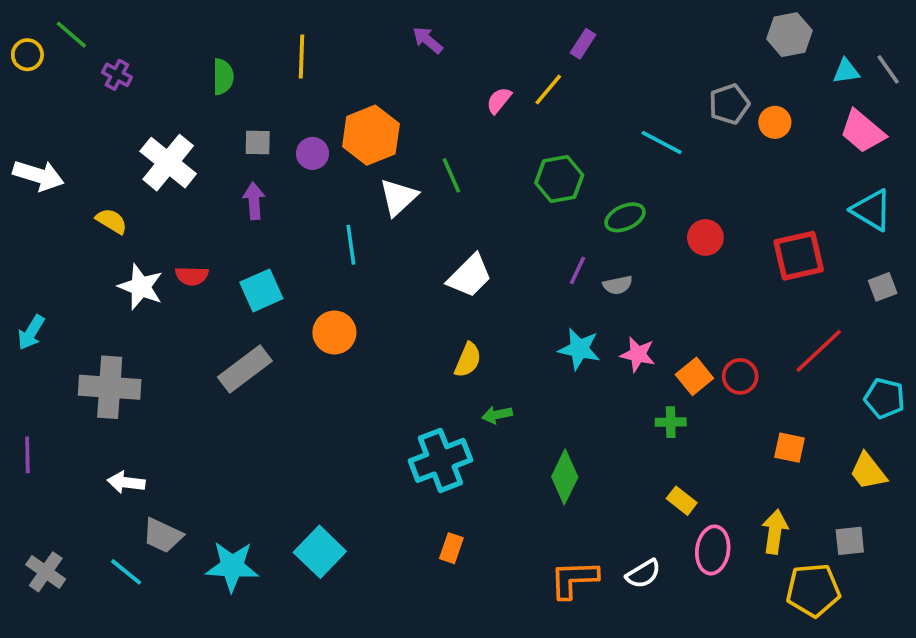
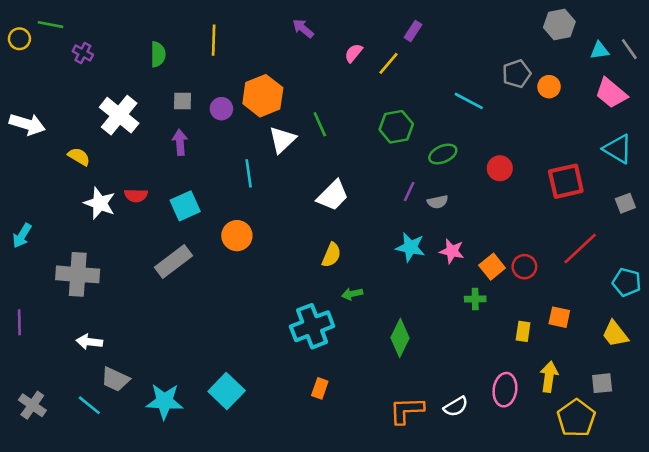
green line: (71, 35) -> (50, 25), turned -30
pink semicircle: (499, 100) -> (353, 53), moved
yellow rectangle: (682, 501) -> (523, 331), moved, turned 60
yellow pentagon: (813, 590) -> (576, 418), turned -30

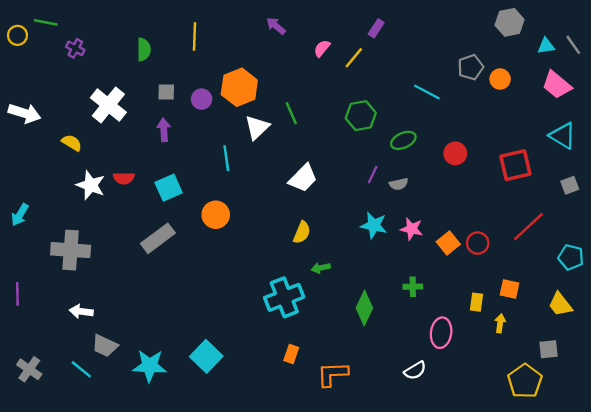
green cross: (475, 299) -> (413, 287), moved
yellow arrow: (549, 377) -> (500, 323), moved, size x0.7
pink ellipse: (505, 390) -> (441, 333), moved
orange L-shape: (407, 410) -> (333, 374), moved

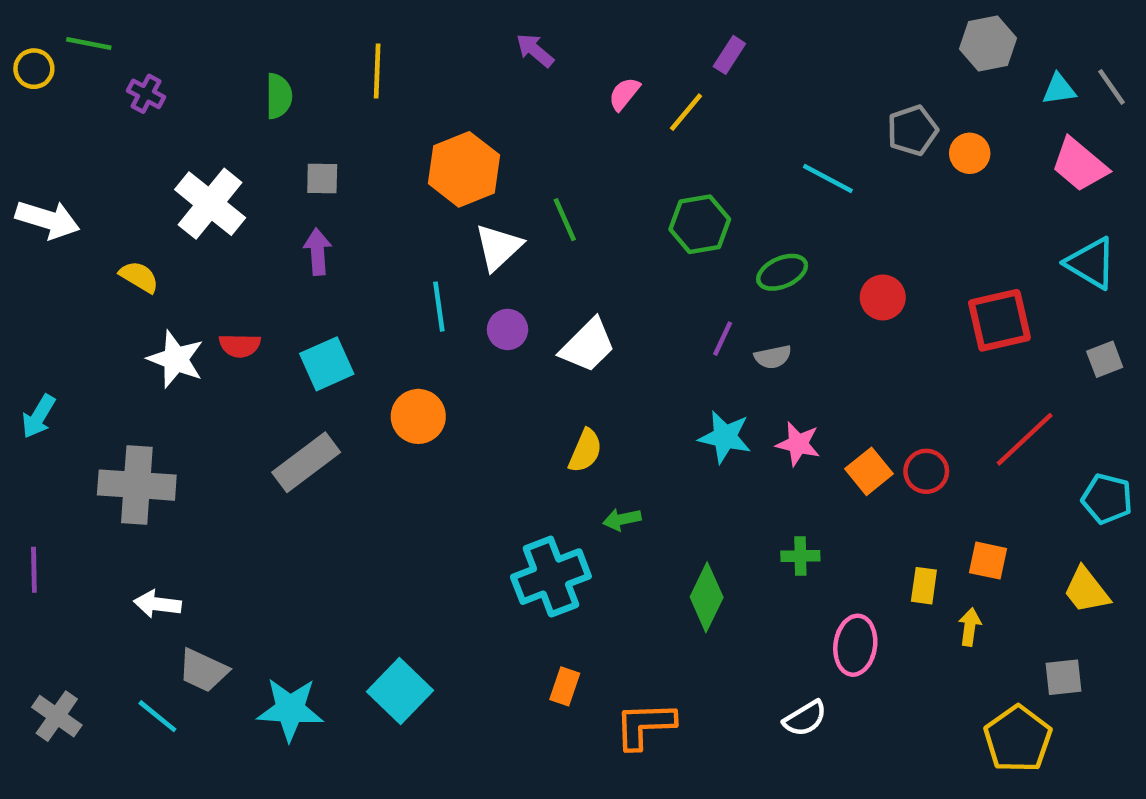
purple circle: (202, 99) -> (508, 329), moved

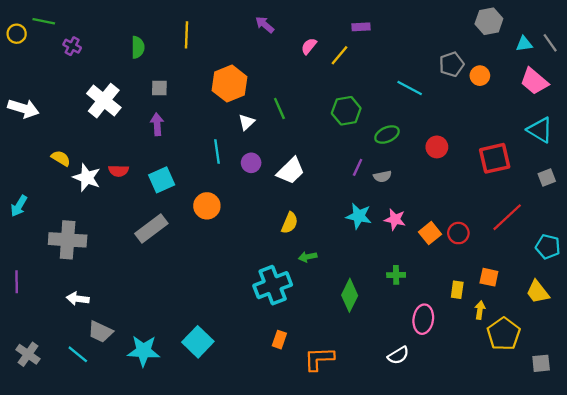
purple rectangle: (729, 55) -> (361, 27), turned 54
white triangle: (498, 247) -> (247, 122), size x0.7
yellow semicircle: (139, 277) -> (61, 158), moved
gray square: (1064, 677) -> (541, 363), moved
yellow pentagon: (1018, 739) -> (504, 334), moved

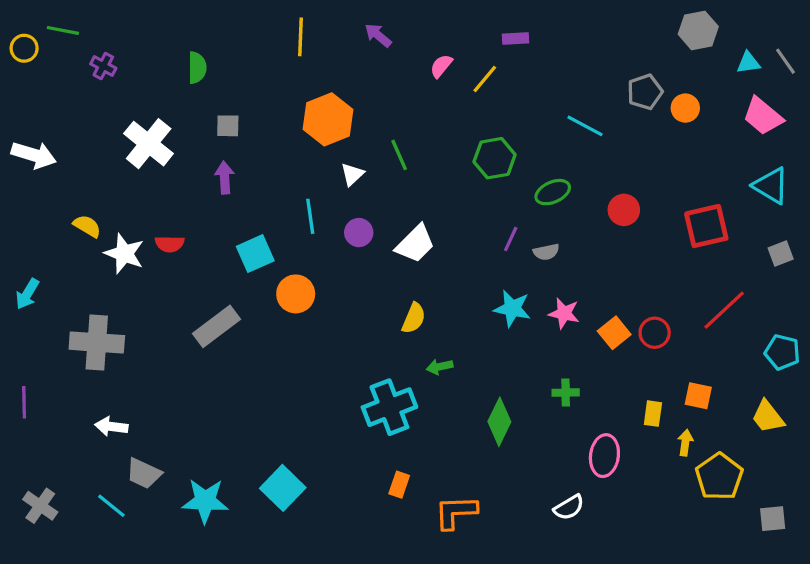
yellow line: (187, 35) -> (301, 37), moved
cyan square: (162, 180) -> (255, 254), moved

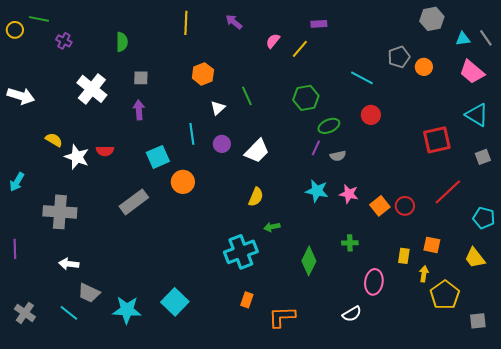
orange hexagon: (328, 119) -> (203, 74), size x0.7
green ellipse: (553, 192) -> (329, 126), moved
red circle: (624, 210) -> (371, 115), moved

